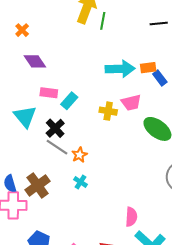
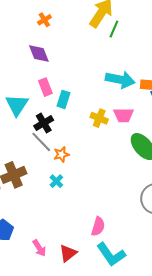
orange cross: (22, 30) -> (44, 20), moved
pink rectangle: (49, 93) -> (45, 87), turned 48
cyan rectangle: (69, 101) -> (63, 99), turned -36

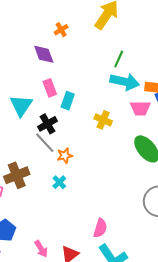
orange cross: (44, 20) -> (61, 30), moved
green line: (114, 29) -> (119, 59), moved
pink trapezoid: (123, 115) -> (140, 108), moved

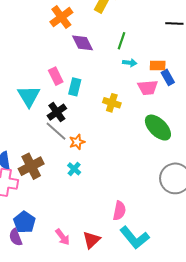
orange cross: (61, 30) -> (61, 17), size x1.6
purple diamond: (44, 54) -> (83, 43), moved
cyan arrow: (125, 82) -> (130, 63), size x0.5

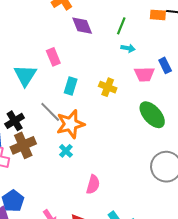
orange rectangle: (158, 66) -> (158, 15), moved
cyan rectangle: (75, 87) -> (71, 86), moved
black cross: (57, 112) -> (15, 121), moved
orange star: (77, 142) -> (71, 124), size x1.8
pink semicircle: (119, 211) -> (93, 184), moved

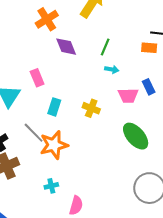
orange rectangle: (158, 15) -> (149, 48), moved
cyan cross: (66, 151) -> (51, 186), moved, turned 32

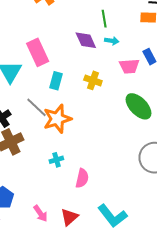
purple diamond: (66, 47) -> (86, 40), moved
green line: (105, 47) -> (104, 19), turned -30
pink rectangle: (37, 78) -> (38, 52), size x1.5

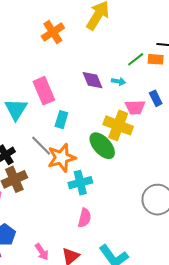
green line: (104, 19) -> (136, 59), moved, turned 60
yellow cross: (93, 80) -> (118, 125), moved, size x1.6
green ellipse: (139, 106) -> (102, 146), moved
cyan cross: (56, 160) -> (80, 183), moved, size x1.6

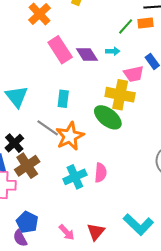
pink rectangle: (44, 91) -> (60, 50), moved
cyan cross: (80, 183) -> (75, 177), moved
pink semicircle: (85, 218) -> (101, 173), moved

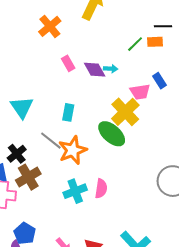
pink rectangle: (60, 50) -> (68, 63), size x0.6
cyan arrow: (113, 51) -> (111, 69), moved
yellow cross: (120, 95) -> (125, 112), turned 32

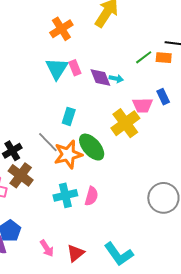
cyan triangle: (22, 107) -> (57, 69), moved
green ellipse: (112, 134) -> (92, 147), moved
brown cross: (28, 177) -> (21, 175), turned -30

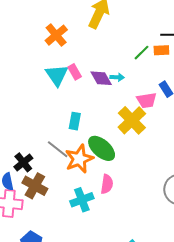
pink semicircle: (91, 196) -> (107, 184), moved

